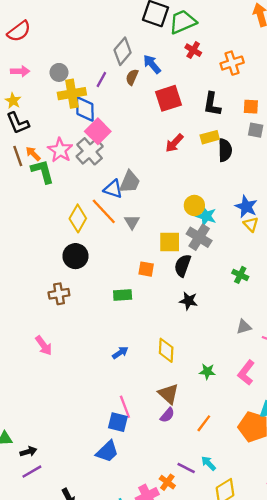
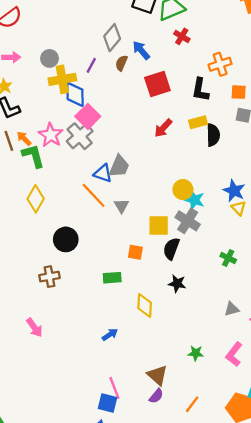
orange cross: (232, 63) -> (220, 64), moved
yellow diamond: (78, 218) -> (36, 199), moved
yellow diamond: (166, 350) -> (145, 306), moved

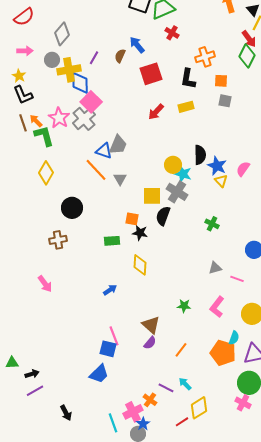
gray diamond: (112, 38) -> (62, 34), moved
gray circle: (50, 58) -> (52, 60), moved
black semicircle: (213, 135) -> (200, 155), moved
black star: (177, 284) -> (140, 233), moved

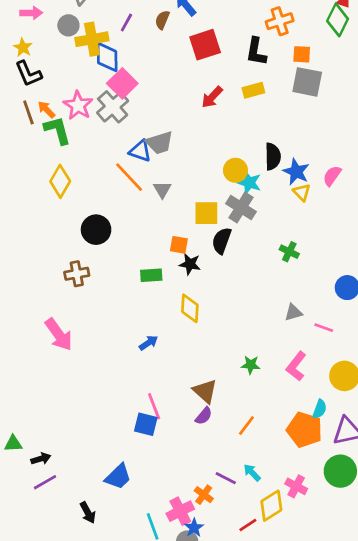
gray square: (225, 101) -> (307, 82), size x1.6
gray trapezoid: (118, 145) -> (160, 143), turned 50
pink arrow: (45, 284) -> (59, 335), size x1.4
blue trapezoid: (99, 374) -> (118, 477), moved
pink cross: (243, 403) -> (296, 486), moved

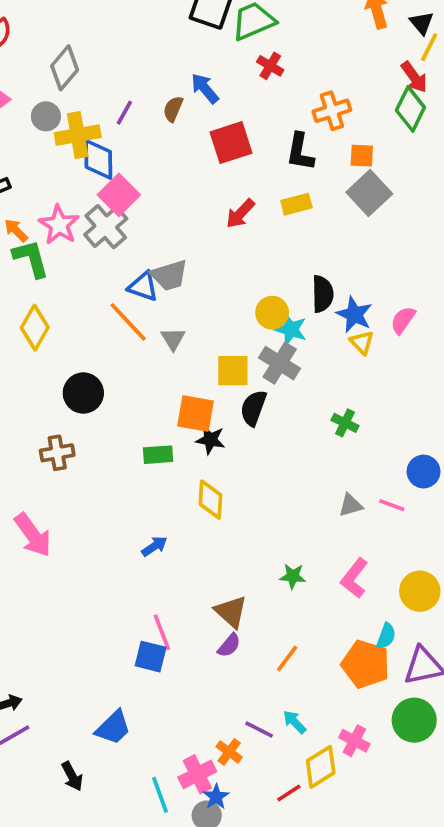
gray square: (307, 82) -> (369, 193), turned 36
orange square: (179, 245) -> (195, 414), size x1.5
pink line: (324, 328) -> (392, 505), moved

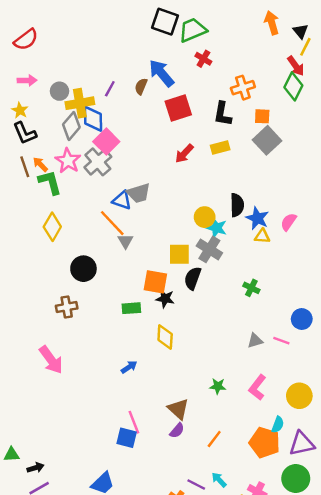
gray diamond: (65, 68) -> (71, 126), moved
blue arrow: (205, 88) -> (161, 73), size x1.4
gray triangle: (173, 339) -> (125, 241), moved
yellow triangle: (362, 343) -> (262, 236), turned -42

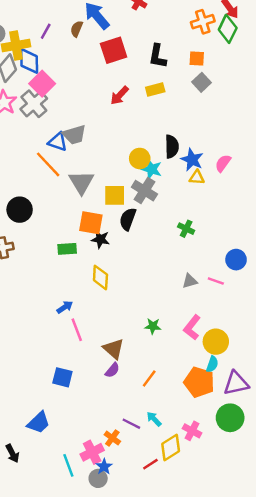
orange cross: (243, 88) -> (203, 22), moved
gray square: (267, 140) -> (202, 82), size x0.7
gray triangle: (125, 241) -> (81, 182), moved, size x1.6
yellow circle: (299, 396) -> (216, 342), moved
pink line: (134, 422) -> (77, 330), moved

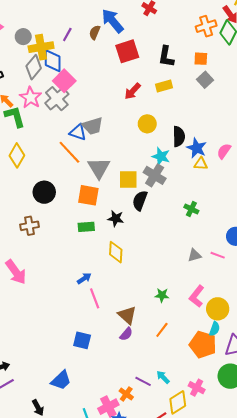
yellow circle: (140, 158) -> (147, 124), moved
orange square: (91, 223) -> (88, 195), moved
orange line: (149, 379) -> (162, 330), moved

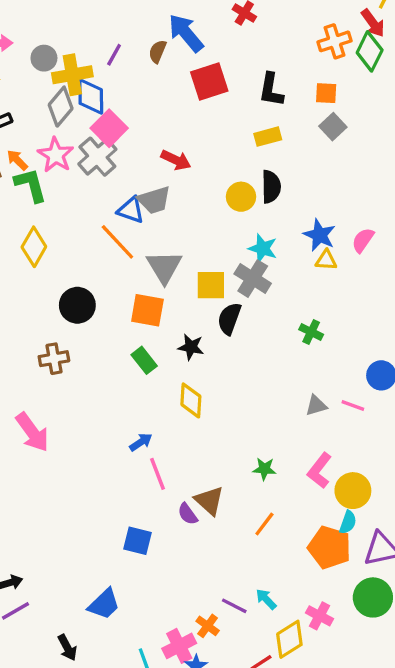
red arrow: (133, 91) -> (176, 160), moved, turned -108
black semicircle: (179, 136) -> (271, 187), moved
green rectangle: (86, 227) -> (144, 360), turned 56
purple semicircle: (126, 334) -> (188, 514), moved, turned 104

